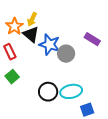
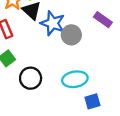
black circle: (48, 92) -> (31, 78), moved

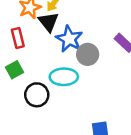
cyan ellipse: (75, 79) -> (64, 77), moved

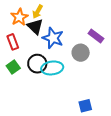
gray circle: (88, 54) -> (81, 53), moved
black circle: (37, 95) -> (37, 64), moved

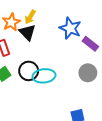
blue star: (53, 38) -> (70, 28), moved
gray circle: (81, 53) -> (88, 73), moved

